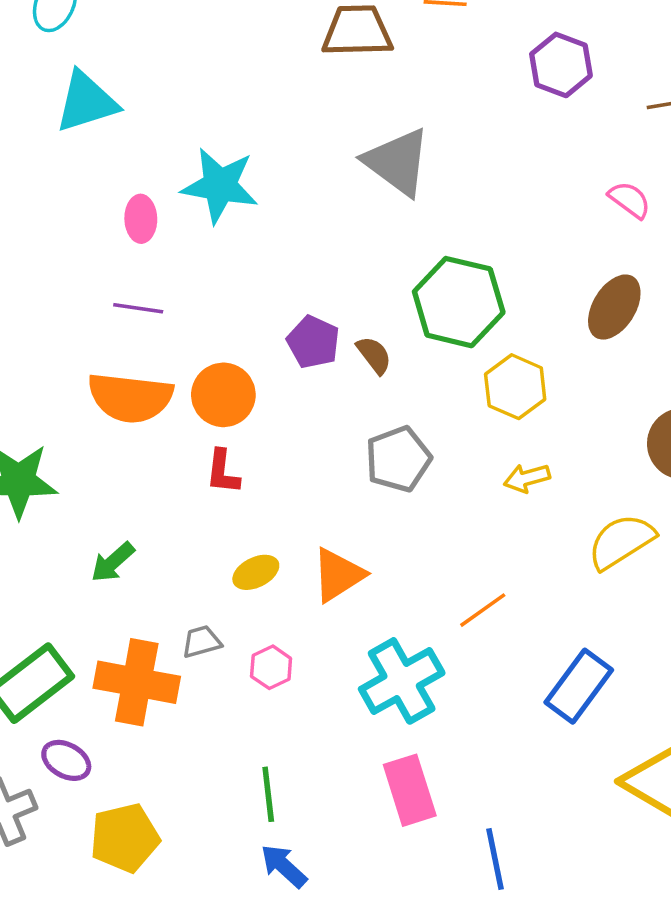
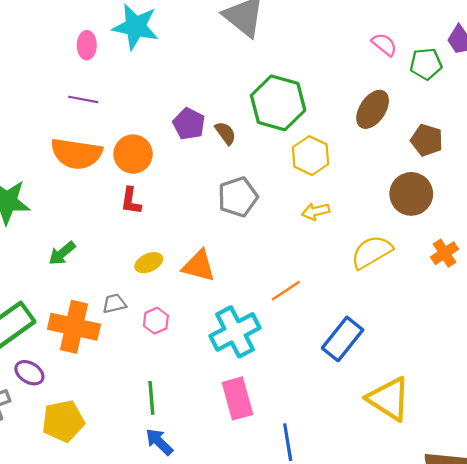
orange triangle: (338, 575) -> (199, 266), turned 45

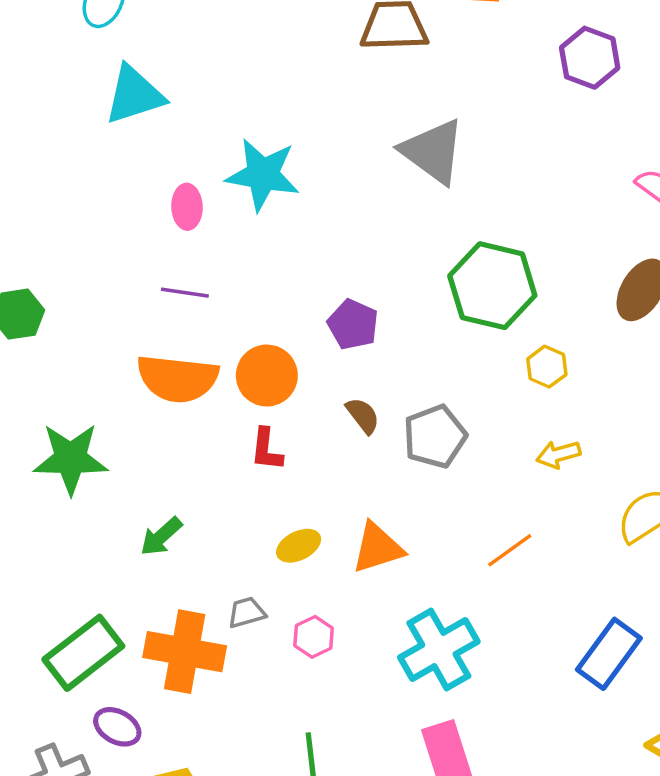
brown semicircle: (226, 133) -> (363, 416), moved
yellow hexagon: (311, 156) -> (547, 367), size x0.7
orange triangle: (199, 266) -> (378, 548), turned -30
orange line: (286, 291) -> (510, 550), moved

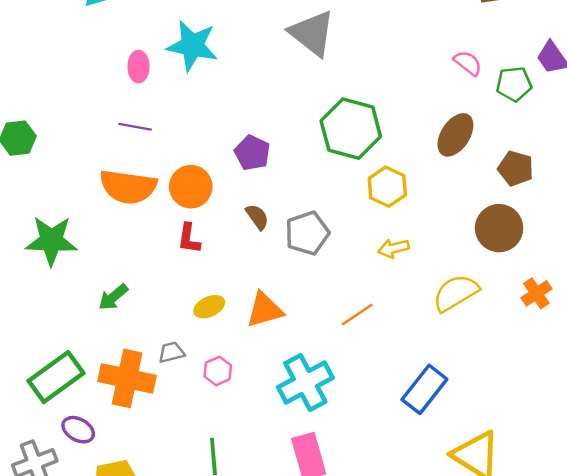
yellow hexagon: (547, 367) -> (387, 187), size x1.4

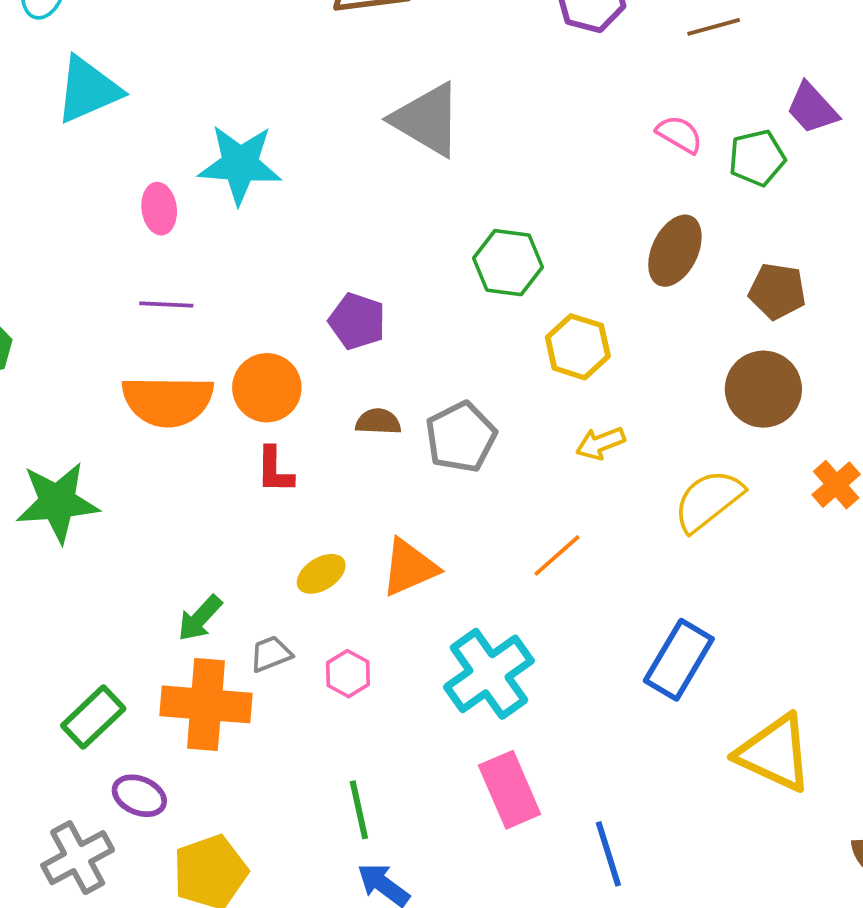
green hexagon: (351, 129) -> (508, 263), size x0.7
brown semicircle: (257, 217) -> (378, 422), turned -44
green arrow: (113, 297) -> (200, 618), moved
green rectangle: (56, 377) -> (93, 717), size x0.7

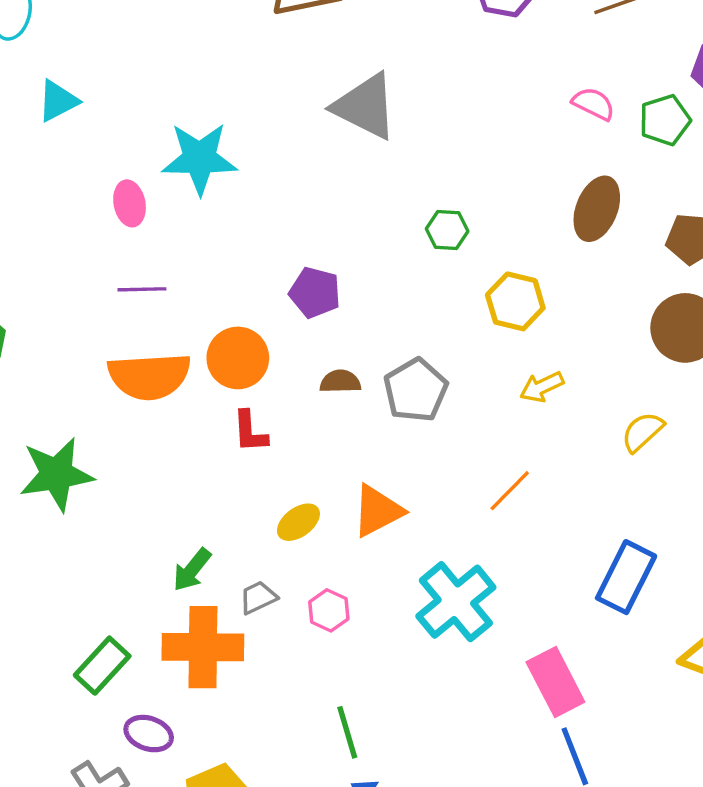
cyan triangle: (88, 90) -> (58, 101), size x0.7
green hexagon: (508, 263) -> (447, 230), size x0.7
yellow semicircle: (708, 501) -> (643, 432), size x0.7
pink rectangle: (510, 790) -> (555, 682), moved

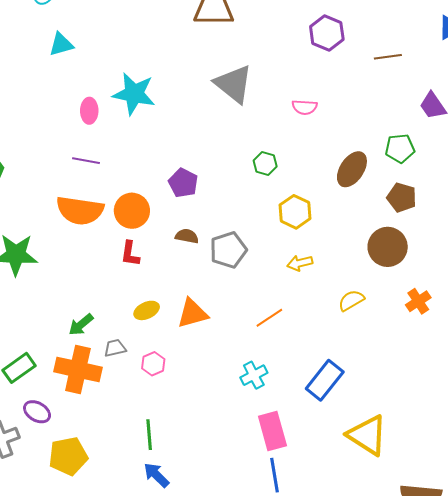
pink semicircle: (593, 104) -> (305, 107), moved, turned 145
green pentagon: (665, 120) -> (400, 148), moved
cyan cross: (456, 602) -> (254, 375), moved, size x0.6

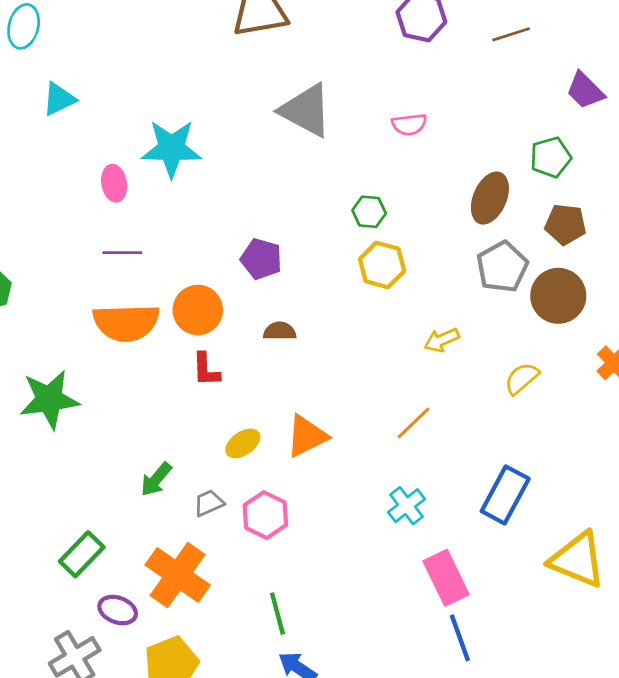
yellow hexagon: (295, 212) -> (382, 265), moved
gray pentagon: (228, 250) -> (502, 267), moved
pink hexagon: (153, 364) -> (265, 515), size x1.4
orange cross: (78, 369) -> (178, 575), moved, turned 33

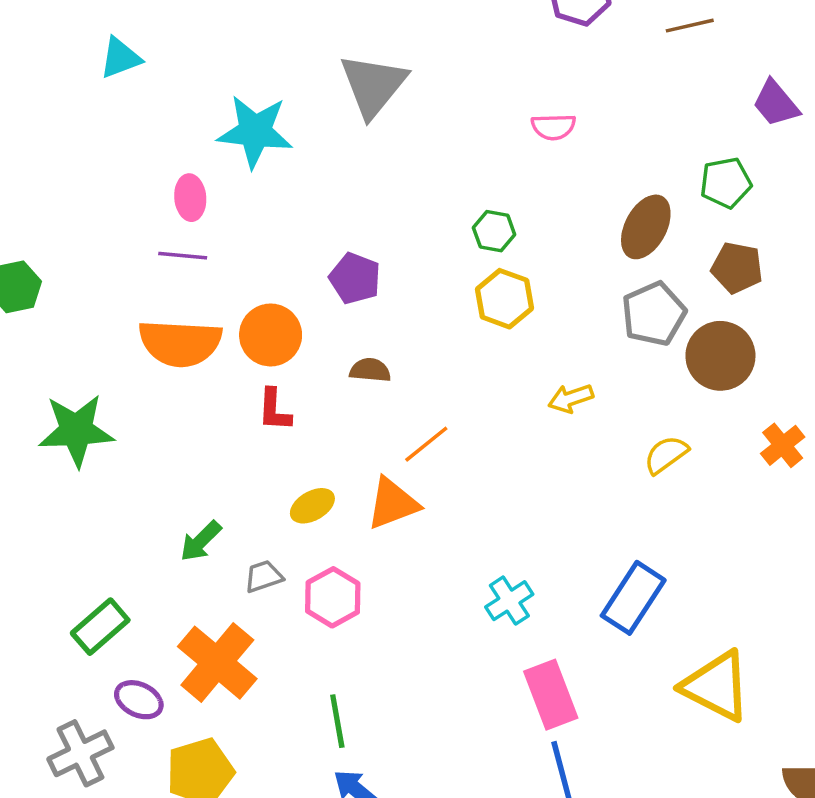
gray triangle: (306, 110) -> (373, 85), moved, turned 36
pink ellipse: (114, 183) -> (190, 198), moved
orange line: (414, 423) -> (426, 444), moved

